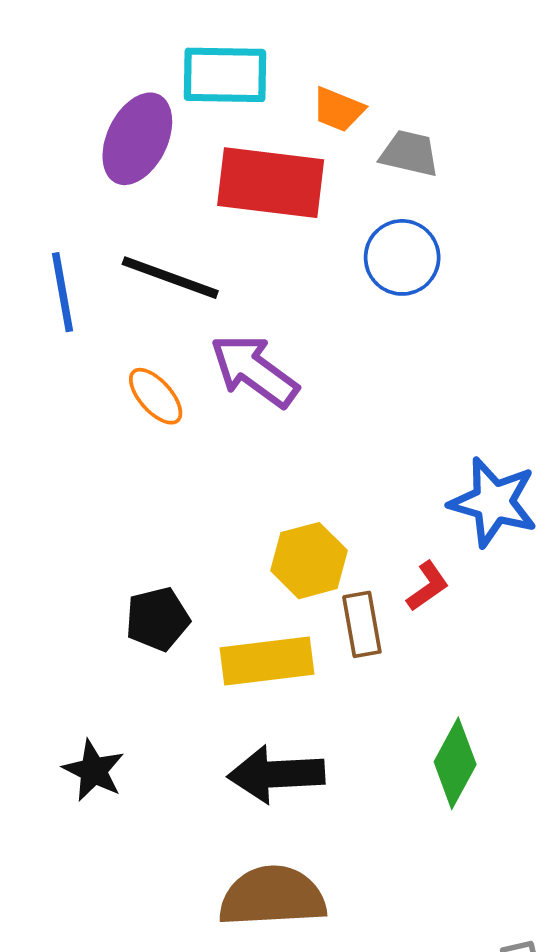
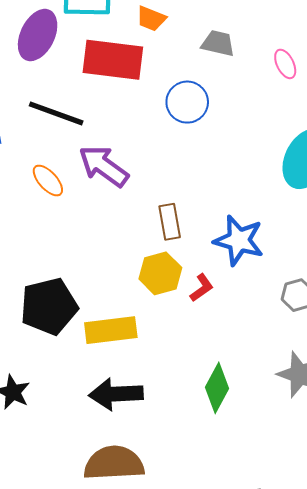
gray trapezoid: (409, 153) -> (218, 43), moved
yellow hexagon: (309, 561) -> (160, 273), moved
black pentagon: (157, 619) -> (49, 306), size x1.6
brown rectangle: (362, 624) -> (170, 222), moved

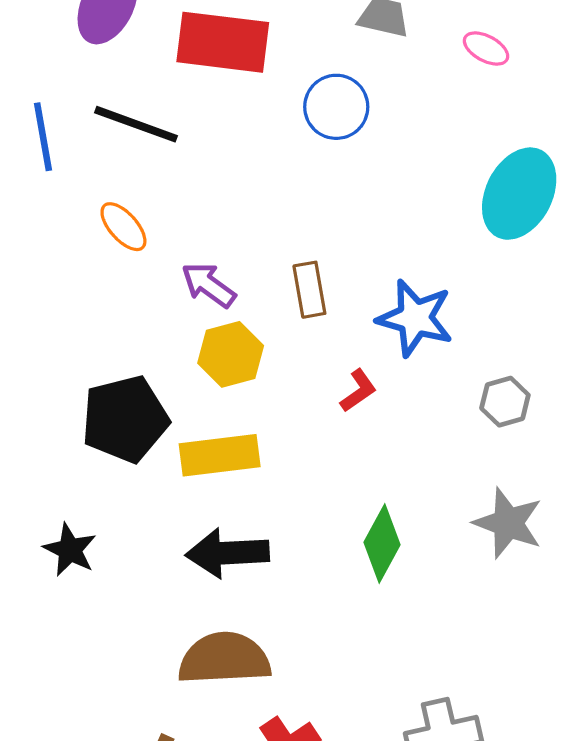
pink ellipse: (285, 64) -> (486, 48), turned -36
purple arrow: (104, 166) -> (209, 285), moved, size x0.7
yellow hexagon: (160, 273) -> (231, 354), moved

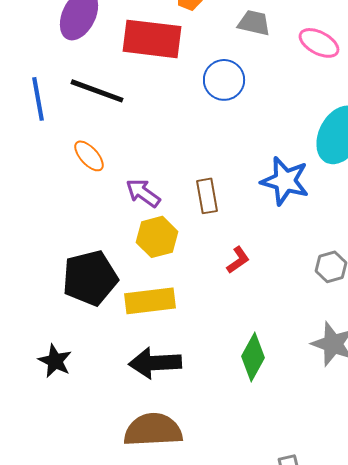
pink ellipse: (486, 48) -> (319, 43), size x1.4
blue star: (415, 318) -> (285, 181), moved

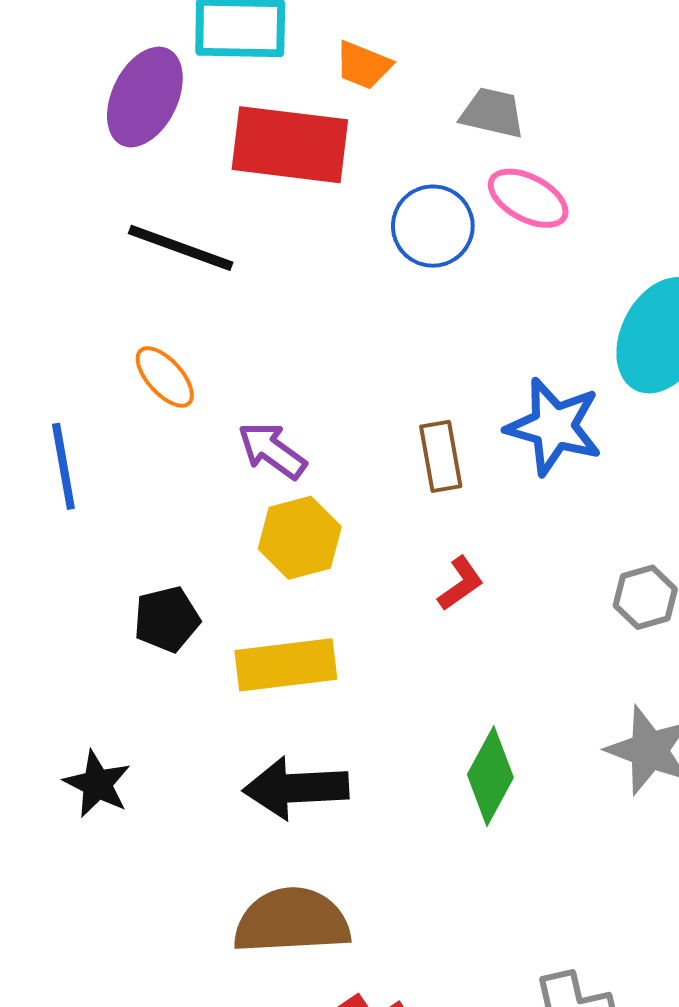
pink ellipse: (319, 43) -> (528, 198), moved
blue line: (38, 99) -> (63, 466), moved
brown rectangle: (207, 196) -> (441, 456), moved
black pentagon: (90, 278) -> (167, 619), size x0.6

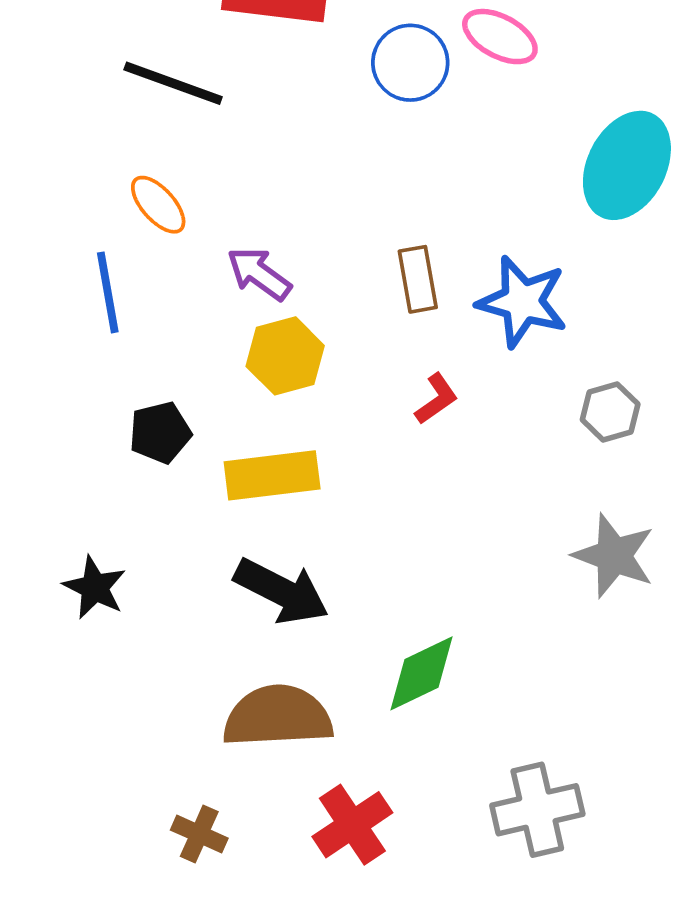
blue star: (554, 427) -> (522, 302), moved
blue line: (63, 466) -> (108, 292), moved
green diamond: (490, 776) -> (421, 673), moved, turned 36
black arrow: (296, 788) -> (281, 591), turned -150

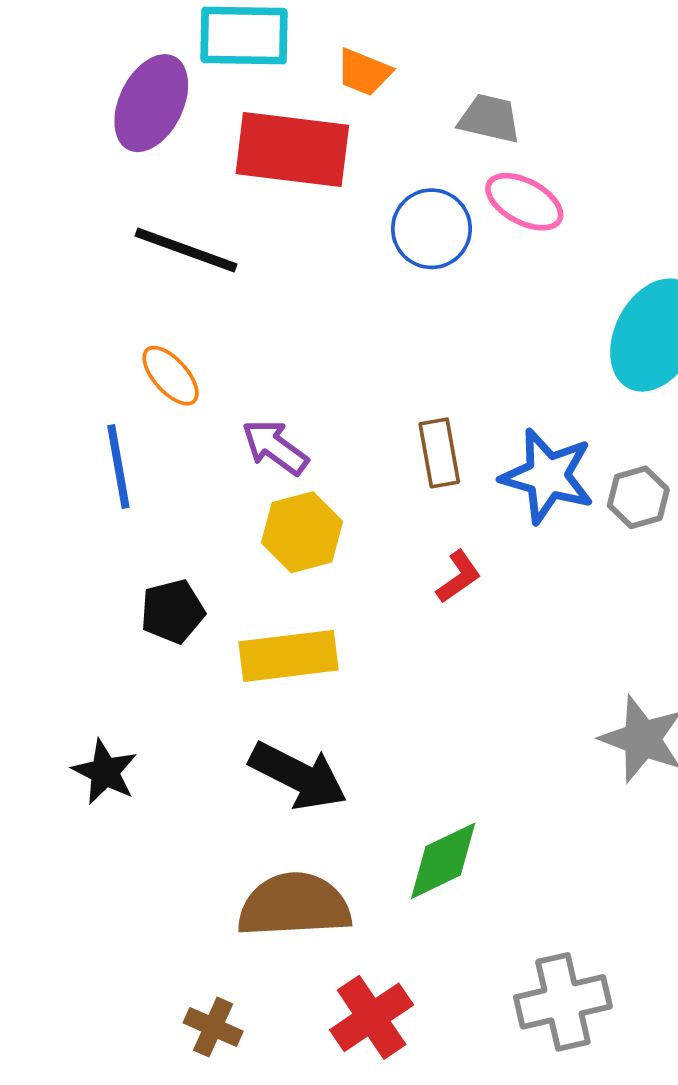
gray hexagon: (610, 412) -> (638, 497), moved

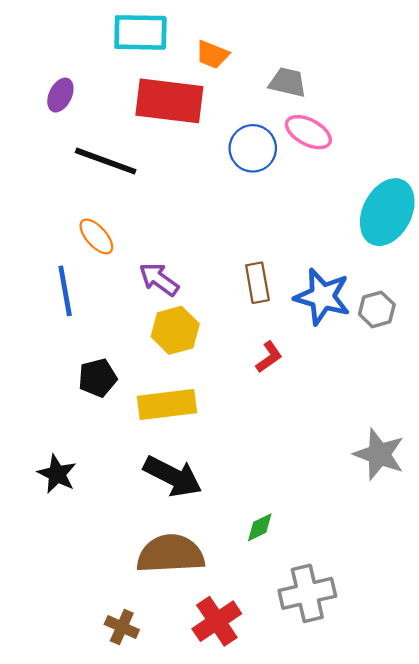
purple ellipse: (151, 103) -> (60, 95), moved, size x0.6
green diamond: (443, 861) -> (260, 527), size x0.6
gray cross: (563, 1002) -> (307, 593), moved

